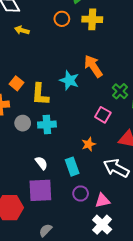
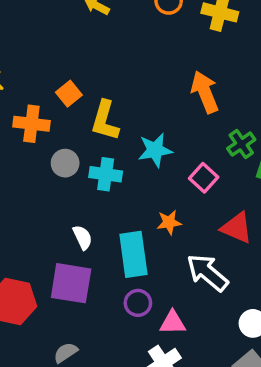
cyan star: (69, 80) -> (155, 150), moved, turned 30
cyan rectangle: (72, 167) -> (133, 254), size x1.4

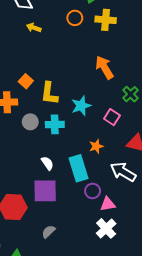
purple circle: (138, 303) -> (93, 191), moved

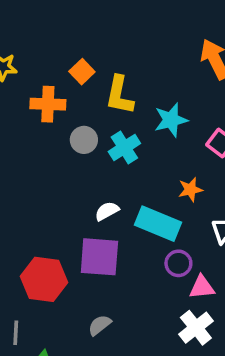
cyan cross: (55, 124) -> (124, 148), turned -36
white semicircle: (47, 163) -> (107, 211), turned -88
cyan rectangle: (78, 168) -> (158, 224), turned -55

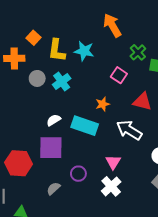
cyan star: (171, 120) -> (84, 51), moved, turned 30
purple circle: (178, 263) -> (78, 174), moved
pink triangle: (202, 287) -> (113, 162), turned -49

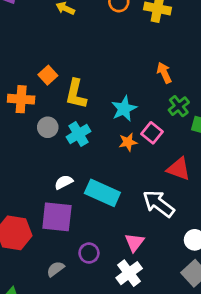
orange arrow: (112, 25) -> (164, 73), moved, size x0.7
cyan star: (84, 51) -> (124, 109), moved, turned 30
orange star: (103, 104) -> (128, 142), moved

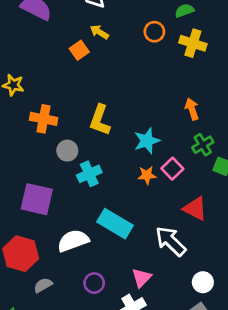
orange square: (48, 75) -> (79, 50), moved
cyan cross: (78, 134) -> (89, 174), moved
white semicircle: (64, 182) -> (73, 241), moved, size x1.6
purple square: (57, 217) -> (37, 199), moved
gray semicircle: (56, 269) -> (43, 285), moved

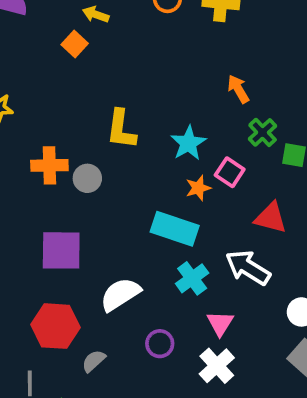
orange cross: (44, 119) -> (49, 165), moved
cyan cross: (89, 174) -> (192, 278), moved
cyan rectangle: (115, 224) -> (175, 229), moved

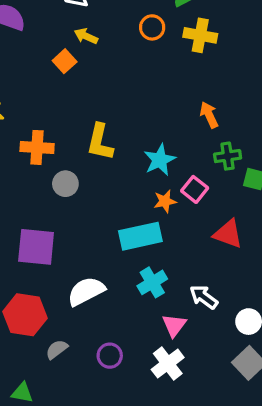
green cross: (263, 132) -> (228, 156), turned 30
orange cross: (49, 165) -> (37, 147), moved
cyan rectangle: (175, 229) -> (140, 236), turned -36
white arrow: (248, 268) -> (204, 297), moved, size x0.7
purple circle: (160, 344) -> (110, 356), moved

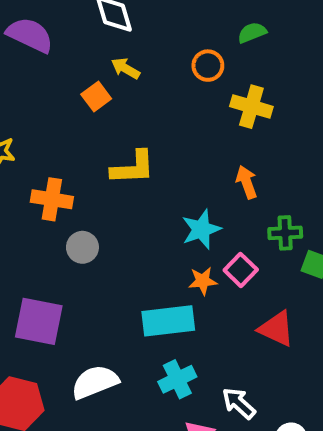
yellow cross: (200, 35) -> (251, 107), moved
orange arrow: (209, 115) -> (247, 182), moved
yellow L-shape: (100, 142) -> (133, 168), moved, turned -111

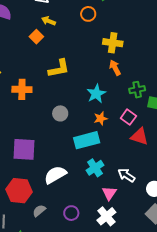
yellow cross: (251, 107) -> (113, 43), moved
gray circle: (82, 247) -> (60, 113), moved
pink square: (241, 270) -> (128, 117), moved

